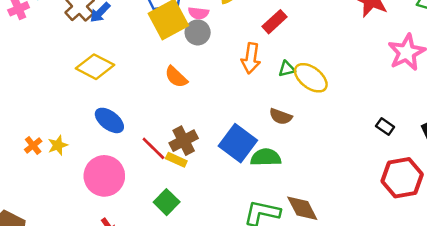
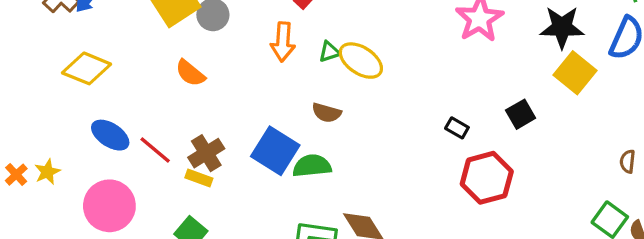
black rectangle: (385, 126) -> (457, 128), moved
red line: (153, 148) -> (155, 150), moved

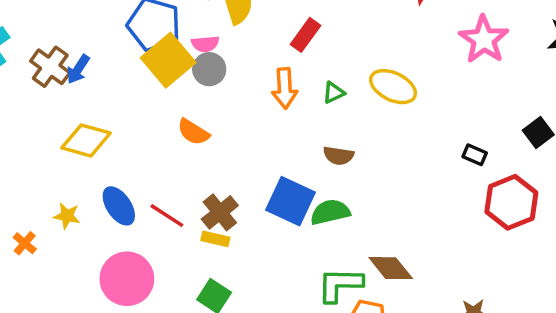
yellow ellipse: (361, 61) -> (393, 87), moved
blue ellipse: (110, 135) -> (119, 206), turned 30
yellow star: (47, 172) -> (67, 216), moved, turned -30
orange cross: (16, 175) -> (25, 243), moved

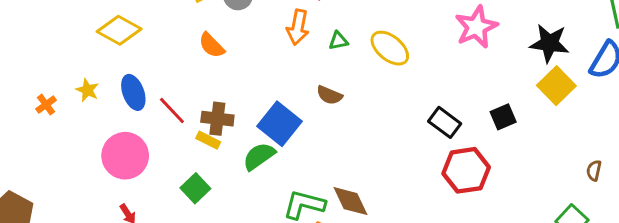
black rectangle: (475, 155) -> (445, 122), size x1.5
brown cross: (220, 212) -> (217, 119), turned 32
green semicircle: (330, 212) -> (259, 156), moved, turned -36

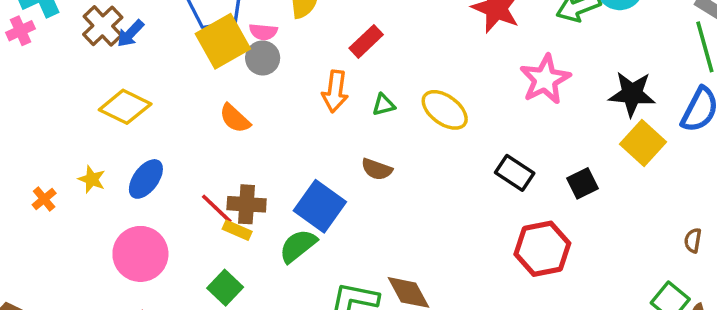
blue ellipse: (133, 92) -> (146, 179), turned 60
red line: (172, 110) -> (217, 209), moved
black rectangle: (445, 122) -> (515, 173), moved

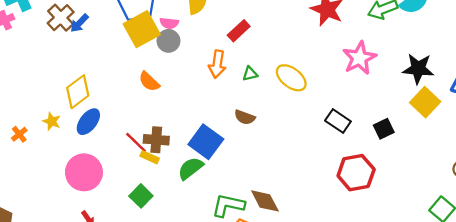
yellow diamond: (125, 107) -> (78, 92), moved, turned -64

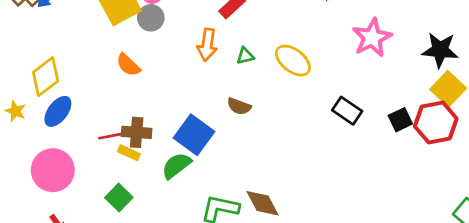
red line: (136, 142) -> (113, 136), turned -55
red hexagon: (356, 173) -> (436, 122), moved

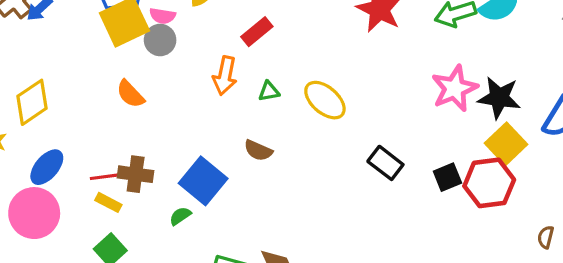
pink star: (372, 38) -> (455, 88), moved
blue ellipse: (58, 111) -> (47, 167), moved
yellow rectangle: (129, 153) -> (108, 202), moved
green semicircle: (176, 166) -> (180, 216), size x0.6

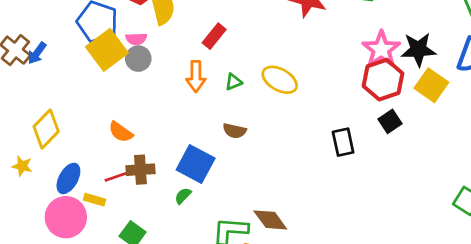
orange semicircle: (130, 94) -> (121, 132), moved
black rectangle: (385, 163) -> (343, 142), moved, turned 52
red hexagon: (489, 183) -> (383, 80), moved
yellow rectangle: (108, 202) -> (95, 200), moved

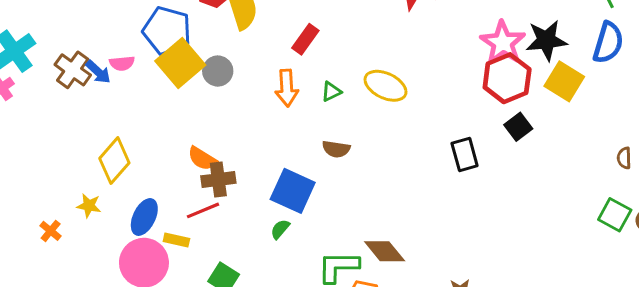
pink semicircle: (136, 39) -> (122, 63), moved
blue arrow: (37, 53) -> (98, 72), turned -80
brown cross: (140, 170) -> (218, 180), moved

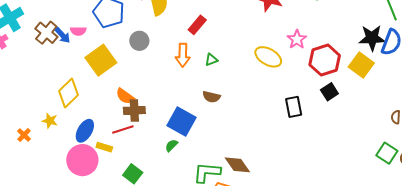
black star: (546, 40) -> (372, 38), moved
pink star: (503, 43) -> (297, 39), moved, size x0.7
yellow square: (180, 63) -> (101, 60), moved
yellow ellipse: (385, 86) -> (268, 57), moved

